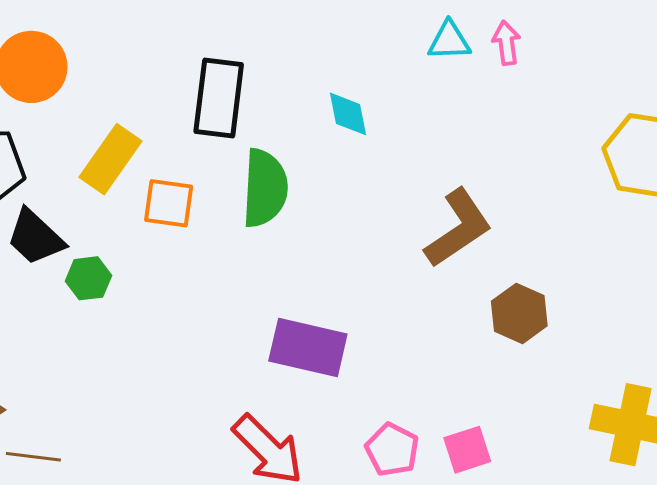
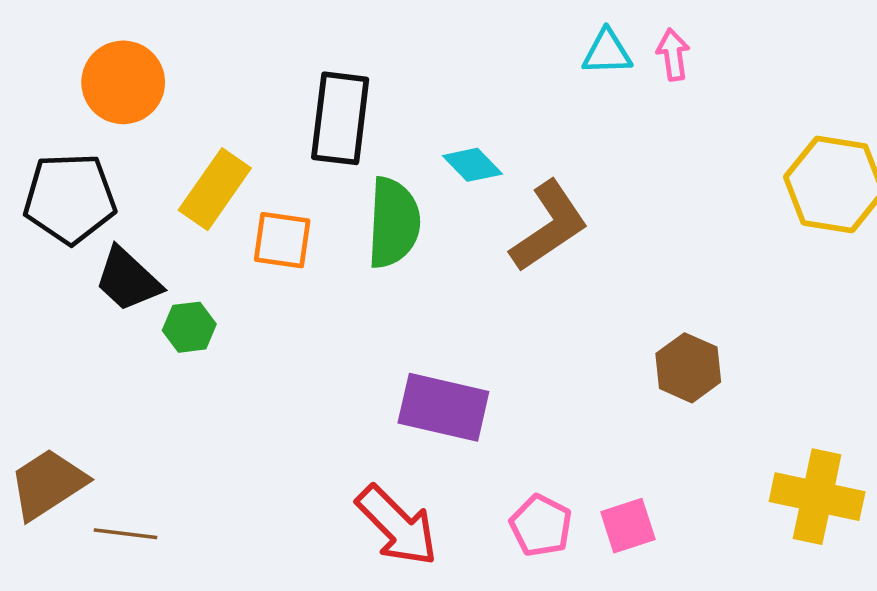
cyan diamond: (348, 114) -> (472, 165), moved, turned -33
brown L-shape: (458, 228) -> (549, 226), moved

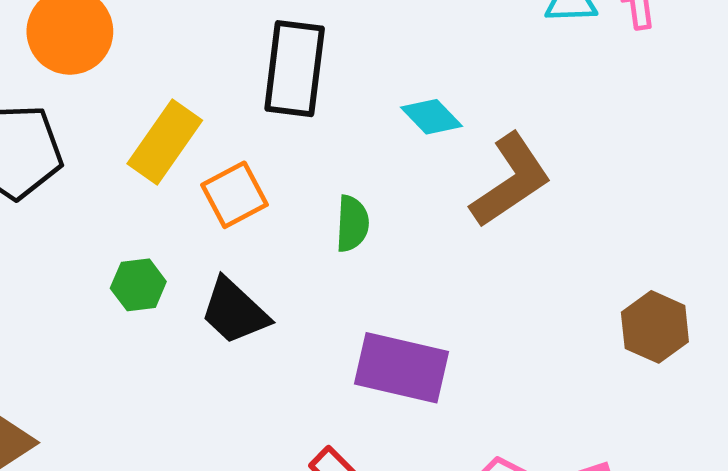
green semicircle: (394, 223) -> (352, 224), moved, size x0.6
orange square: (282, 240) -> (234, 195), turned -36
black trapezoid: (128, 280) -> (234, 311), moved

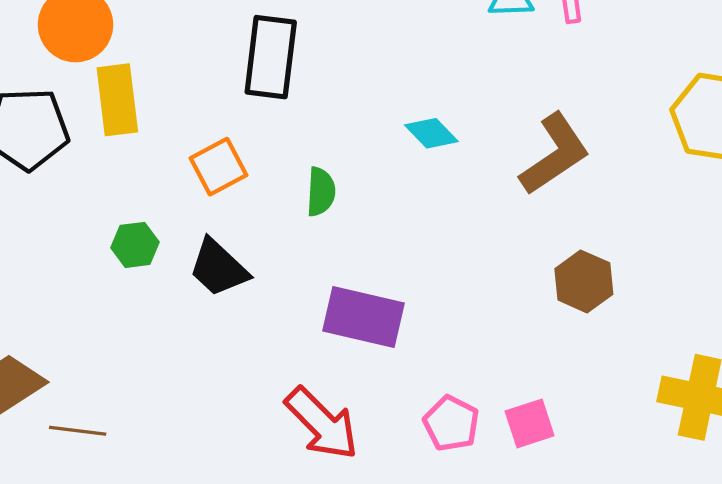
cyan diamond: (431, 117) -> (431, 133), moved
yellow rectangle: (165, 142) -> (117, 100), moved, turned -42
brown L-shape: (511, 180) -> (555, 154), moved

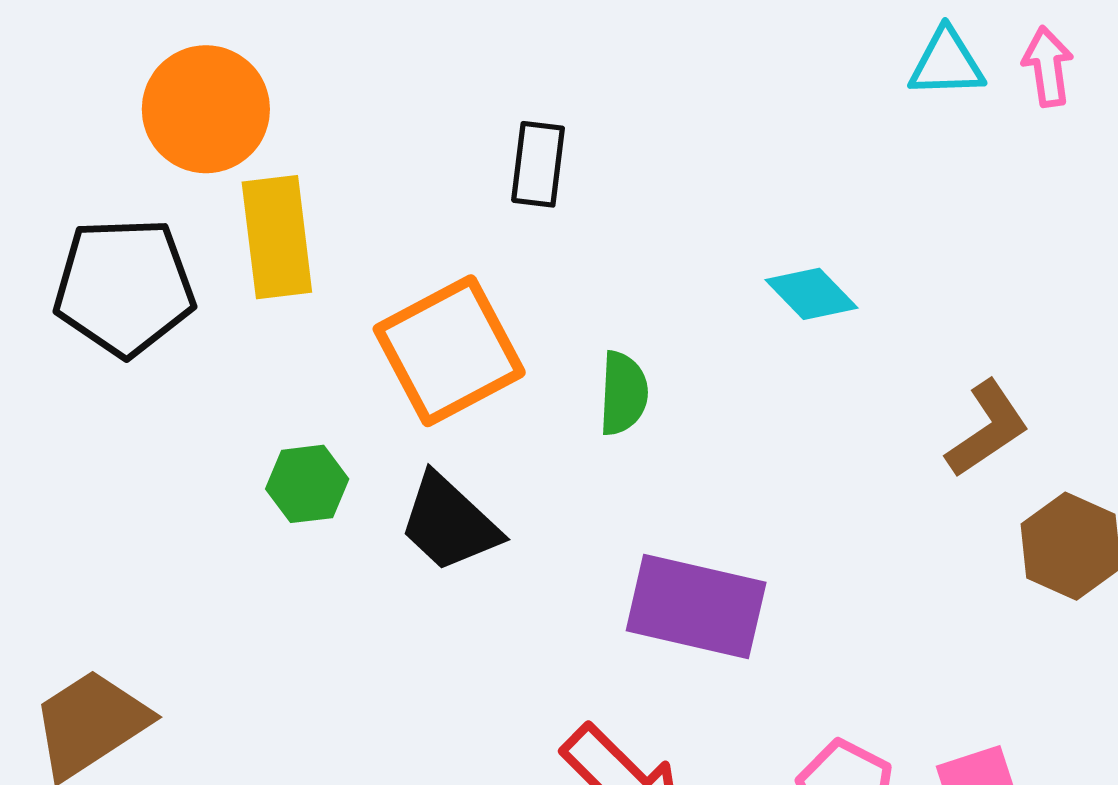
black rectangle: (271, 57) -> (538, 164), size x0.6
brown L-shape: (555, 154) -> (987, 429), moved, size x0.7
orange square: (219, 167) -> (449, 351), size x1.5

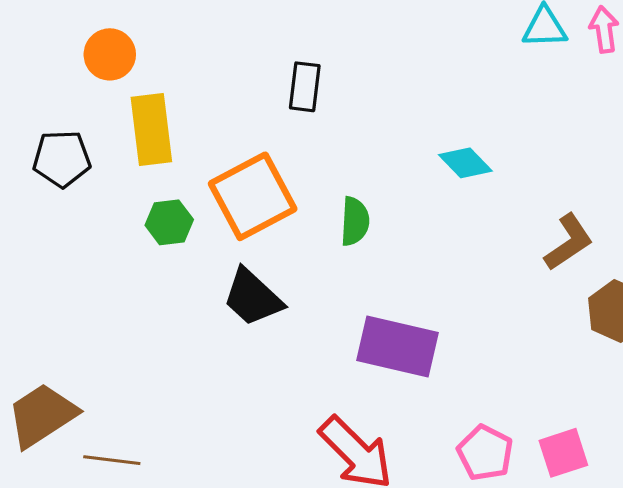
orange circle: (206, 109) -> (110, 54), size x0.7
black pentagon: (124, 287) -> (62, 159), size x0.7
green hexagon: (307, 484) -> (169, 222), moved

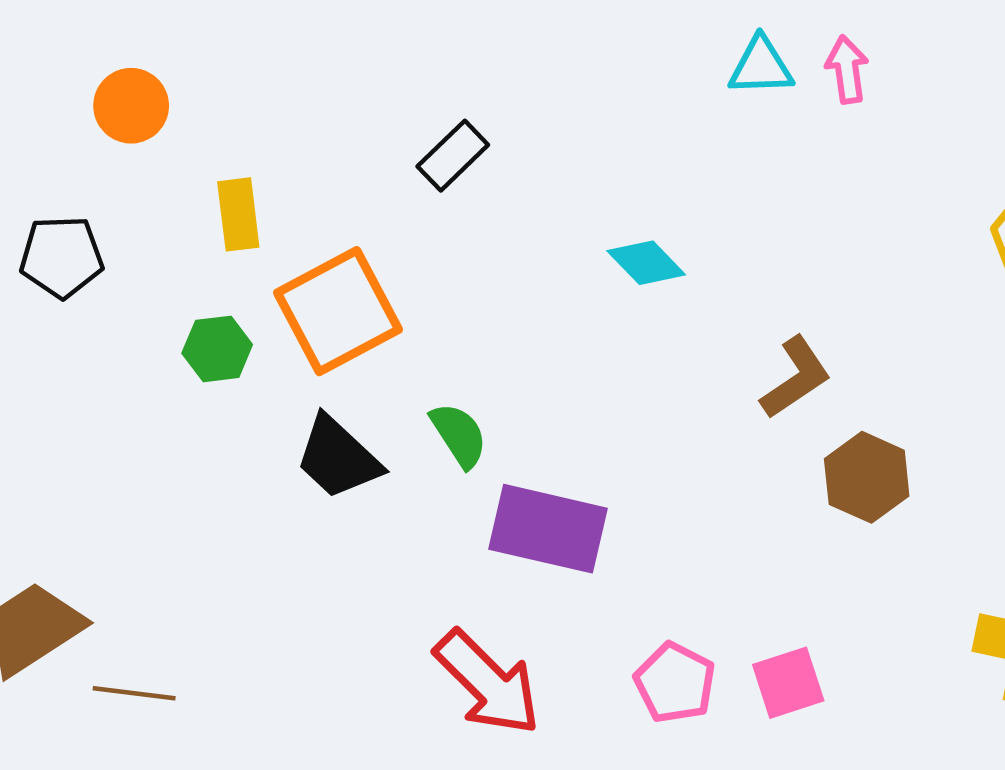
black rectangle: (305, 87) -> (453, 156), moved, turned 39
yellow rectangle: (151, 130) -> (238, 214), moved, size x0.7
green semicircle: (355, 221) -> (459, 435), moved, turned -36

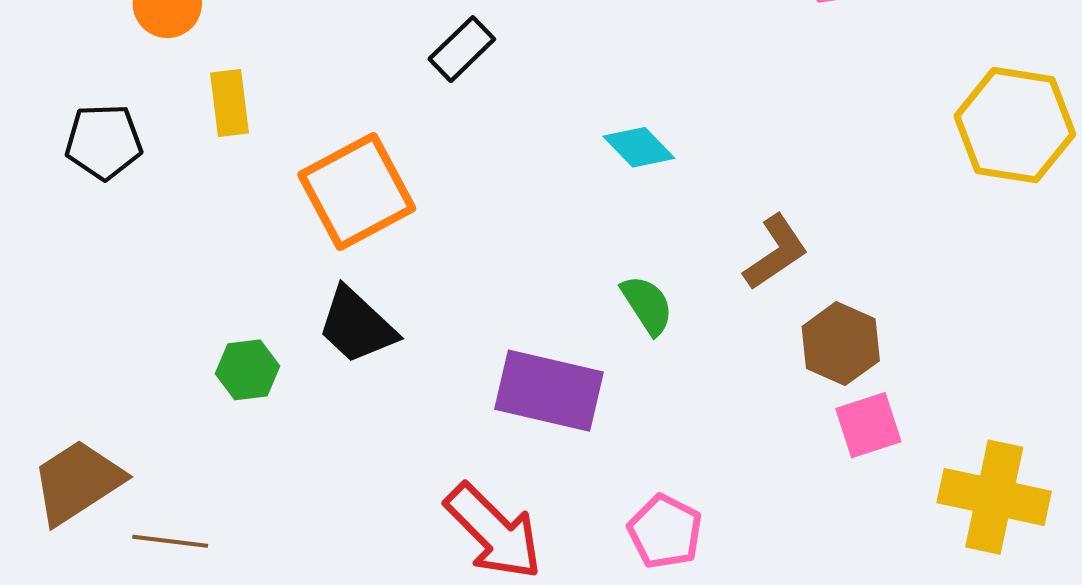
yellow rectangle: (238, 214) -> (230, 103), moved
green hexagon: (217, 349) -> (248, 370), moved
green semicircle: (459, 435) -> (647, 305), moved
pink square: (788, 683) -> (868, 425), moved

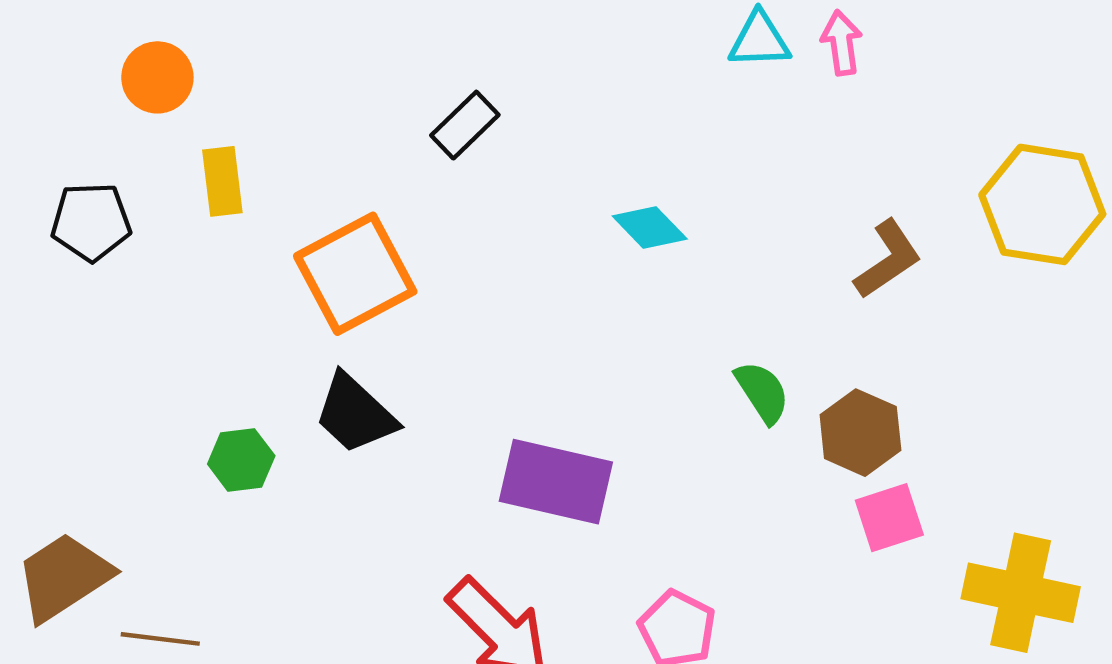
brown L-shape: (776, 252) -> (888, 259), moved
green semicircle: (647, 305) -> (762, 392), moved

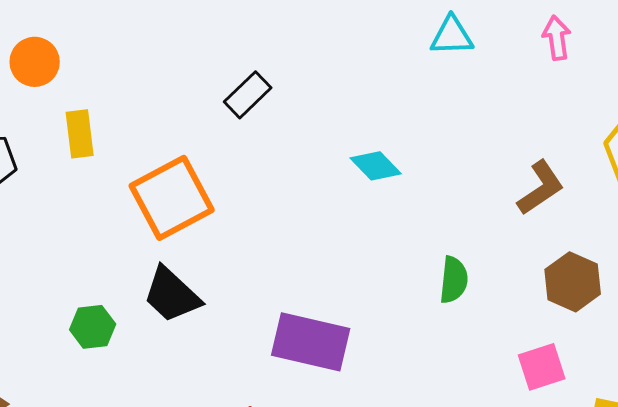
pink arrow: (842, 43) -> (557, 38), moved
green semicircle: (762, 392) -> (454, 280), turned 39
brown hexagon: (860, 433) -> (573, 282), moved

